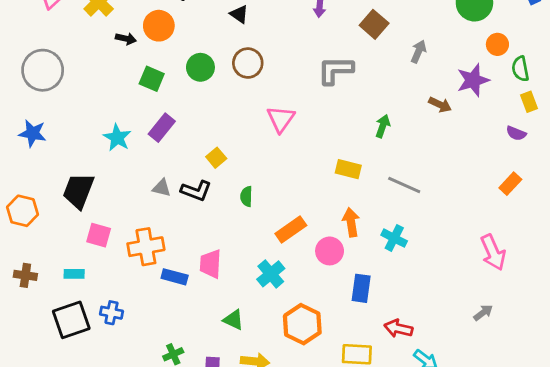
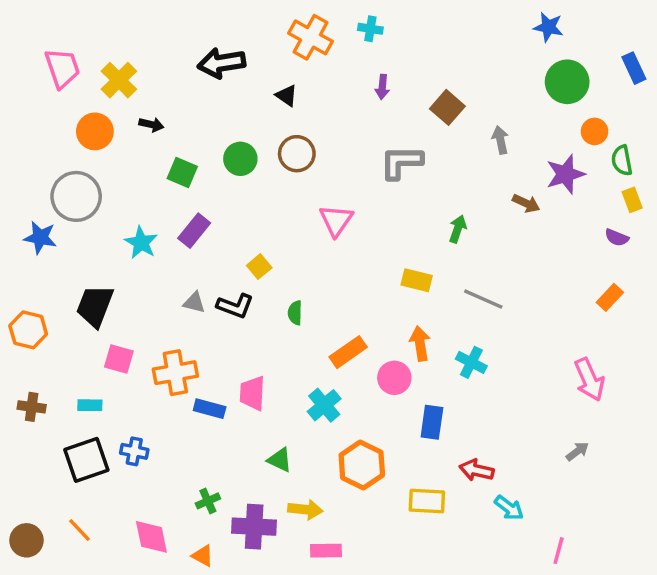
orange circle: (159, 26) -> (95, 131), moved
gray arrow: (419, 52) -> (500, 140), turned -35
gray circle: (43, 70) -> (76, 196), moved

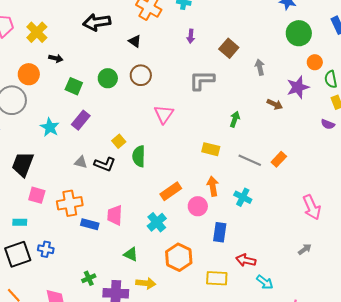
orange circle: (95, 131) -> (29, 74), moved
orange rectangle: (610, 297) -> (279, 159), moved
green semicircle: (295, 313) -> (139, 156), moved, size x1.5

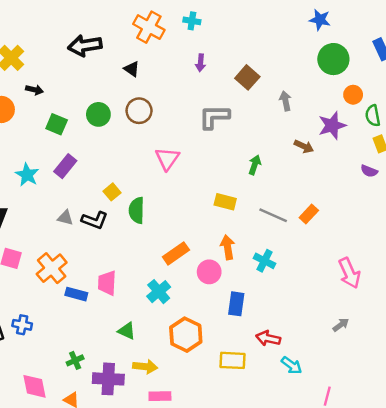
orange cross: (70, 203) -> (52, 268), turned -30

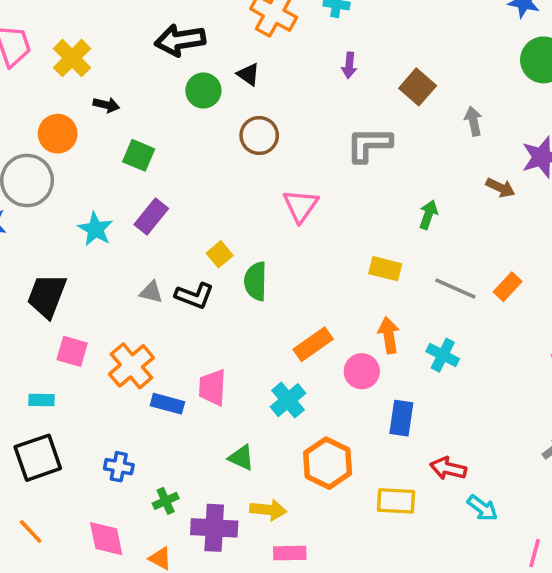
green circle: (98, 114) -> (203, 91), moved
blue cross: (22, 325) -> (119, 467), moved

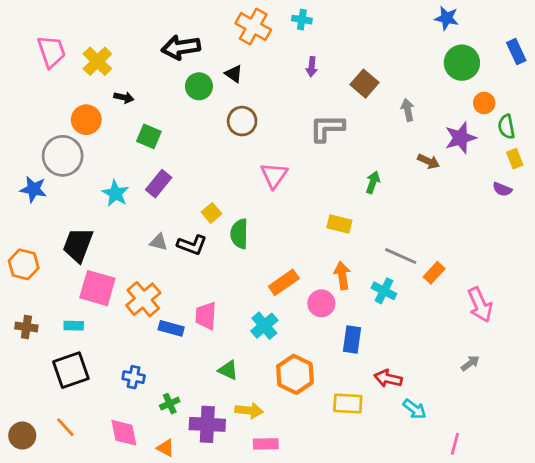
orange rectangle: (508, 287) -> (434, 273), moved
gray line: (455, 288) -> (401, 256), moved
pink square: (72, 351) -> (97, 288), size x1.5

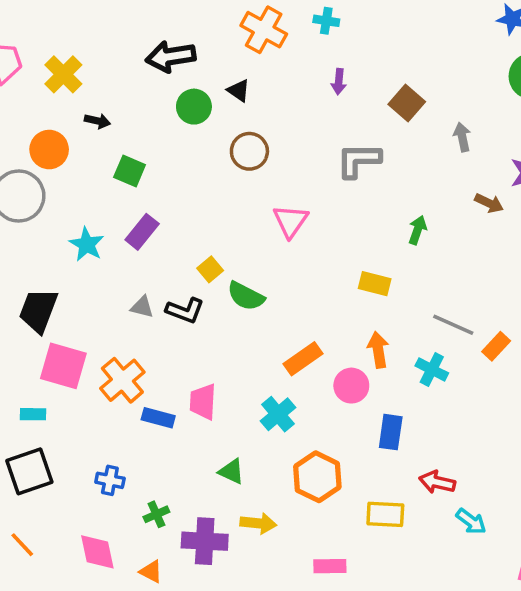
green semicircle: (239, 234) -> (246, 296), turned -64
pink rectangle: (266, 444) -> (330, 566), moved

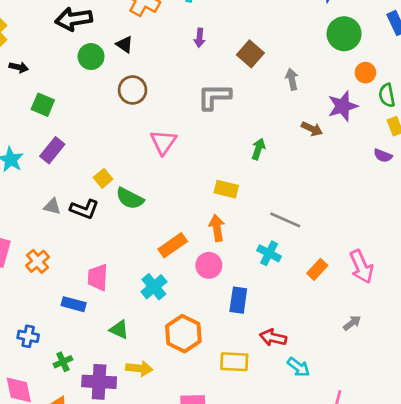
orange rectangle: (496, 346) -> (317, 269), moved
orange arrow: (378, 350) -> (217, 228), moved
orange cross: (122, 380) -> (37, 261), size x0.7
blue rectangle: (158, 418) -> (74, 304), moved

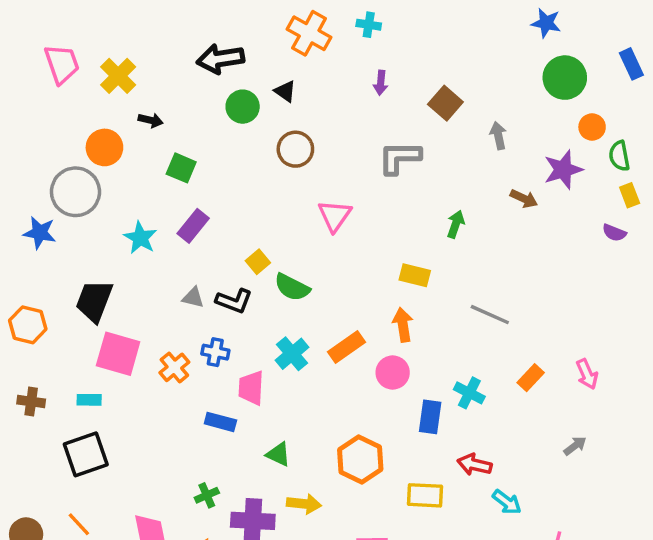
cyan cross: (269, 253) -> (469, 393), moved
pink arrow: (361, 267) -> (587, 374), size x0.7
cyan cross: (154, 287) -> (292, 354), moved
blue cross: (28, 336) -> (215, 352), moved

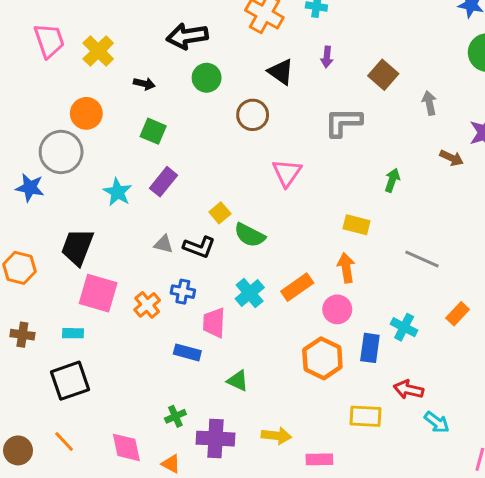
black triangle: (285, 91) -> (281, 72), moved, size x1.4
black arrow: (151, 120) -> (144, 84), moved
orange hexagon: (360, 459) -> (322, 358), moved
yellow arrow: (304, 504) -> (276, 436), moved

